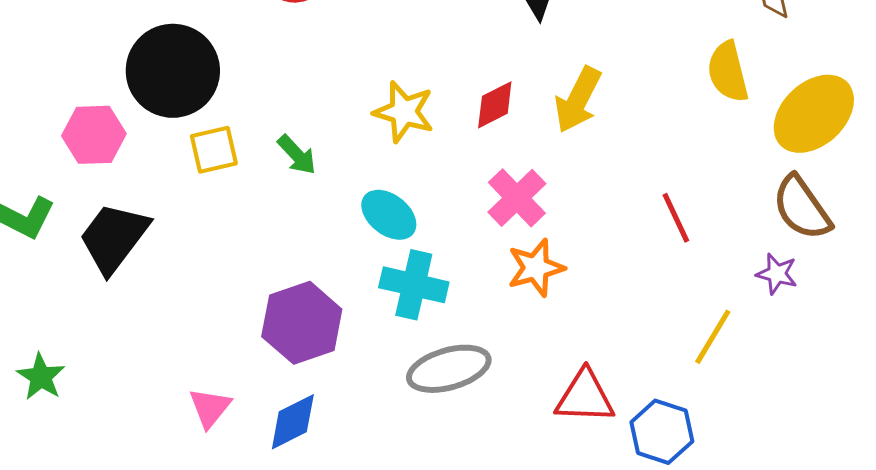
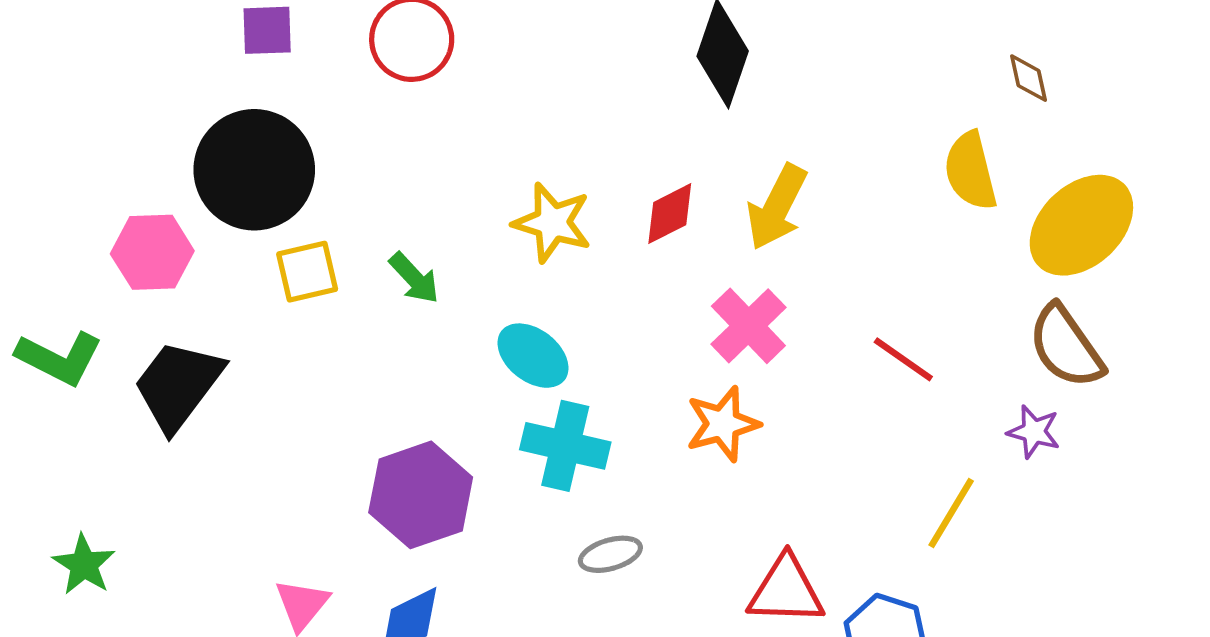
pink cross: (517, 198) -> (748, 326), moved
red line: (676, 218) -> (903, 359), turned -30
gray ellipse: (449, 369) -> (610, 554), size x0.6

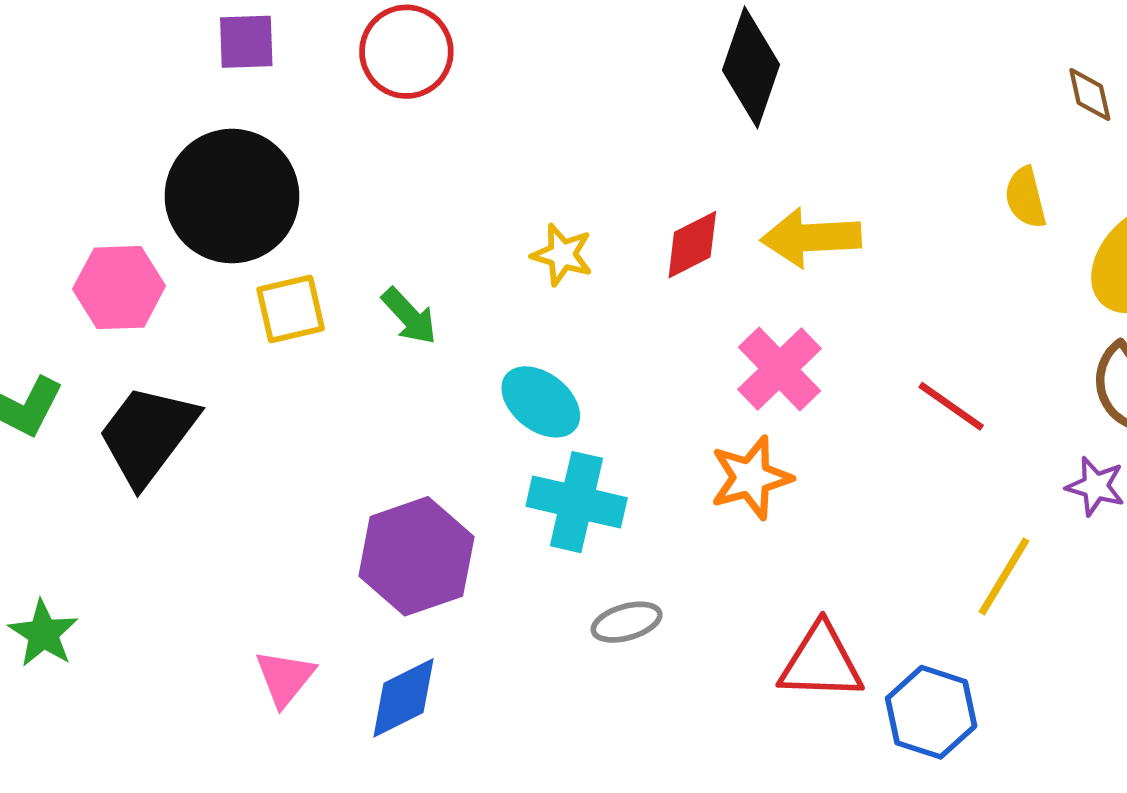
yellow semicircle: (970, 171) -> (1025, 197), size x0.7
yellow arrow: (777, 207) -> (811, 238), turned 60
yellow star: (552, 223) -> (562, 255), size x0.7

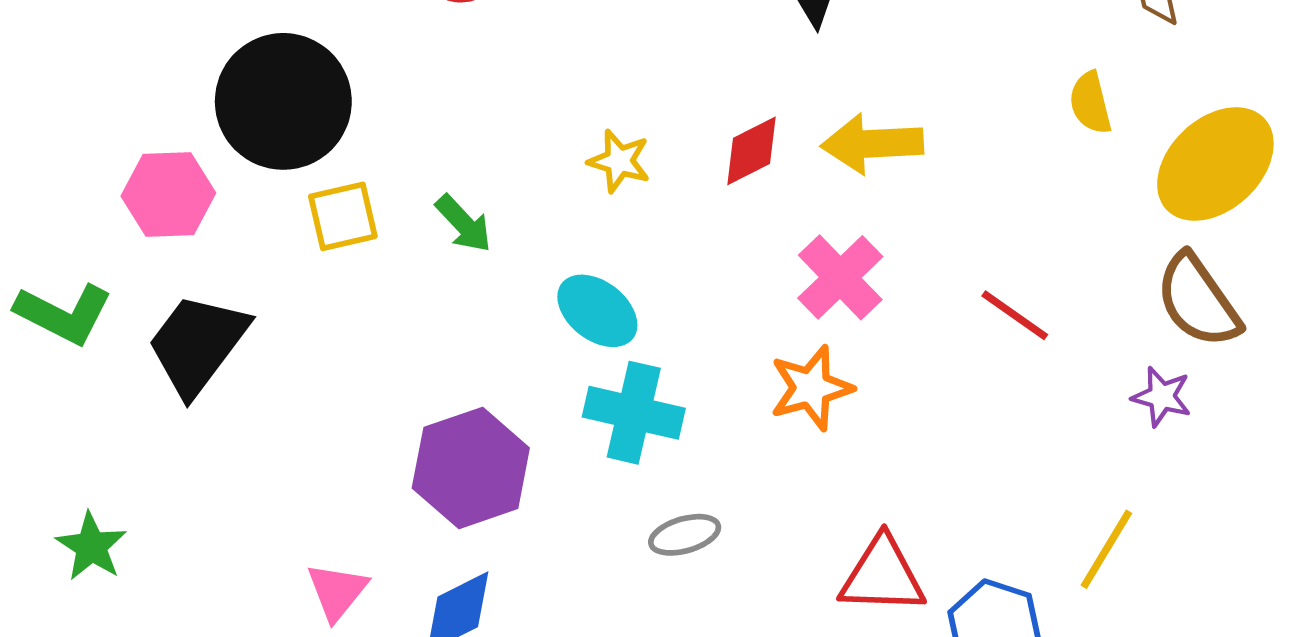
yellow line: (1004, 576) -> (1106, 549), moved

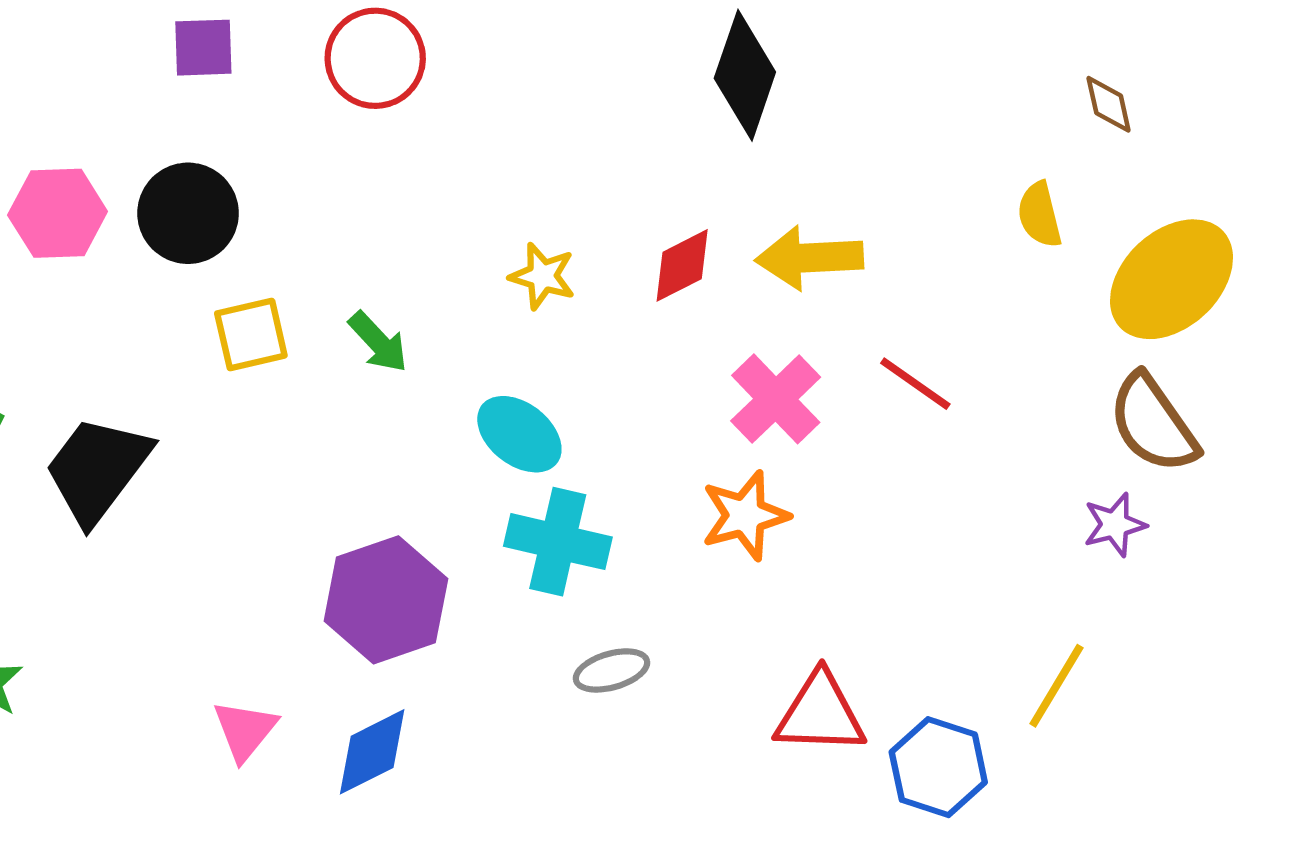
black circle: (283, 101) -> (188, 213), size x0.7
pink hexagon: (168, 195) -> (58, 213), moved
red line: (1015, 315) -> (915, 384), moved
purple star: (1162, 397) -> (1115, 525), turned -30

